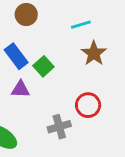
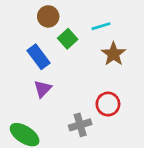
green square: (43, 66) -> (68, 39), moved
purple triangle: (20, 89) -> (43, 89), turned -48

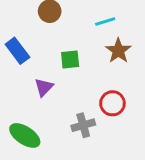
green square: (68, 39) -> (70, 59), moved, turned 36
blue rectangle: (38, 57) -> (17, 51), moved

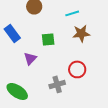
brown star: (118, 51) -> (81, 33), turned 30

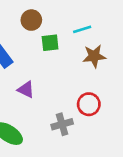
green square: (48, 39) -> (50, 43), moved
purple triangle: (30, 58) -> (26, 90), turned -48

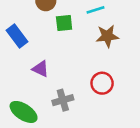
gray cross: (62, 124) -> (63, 100), moved

